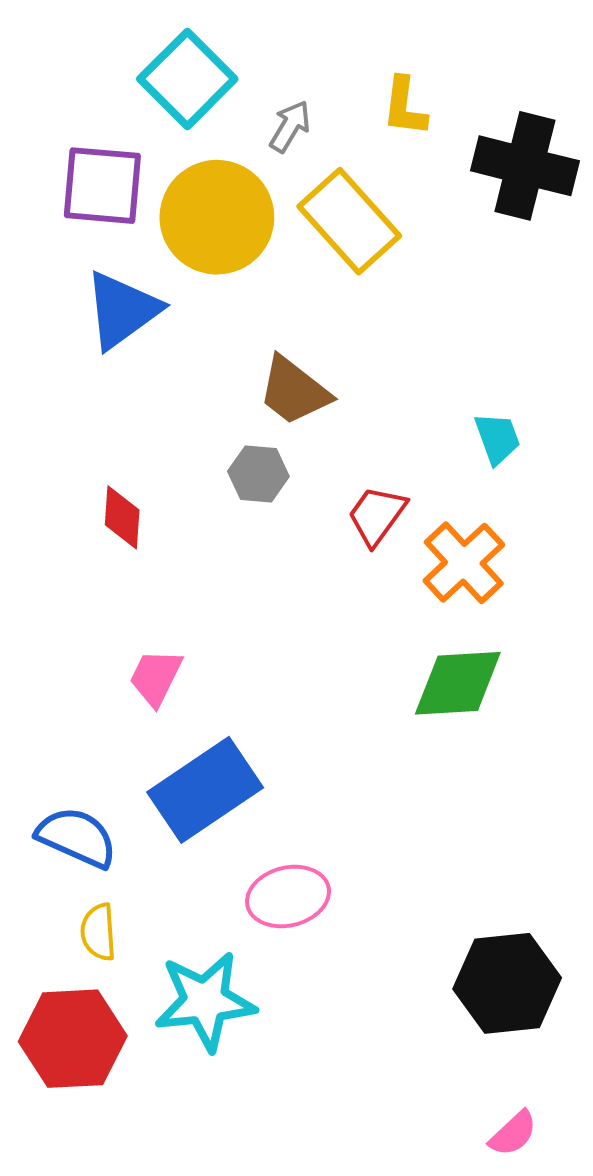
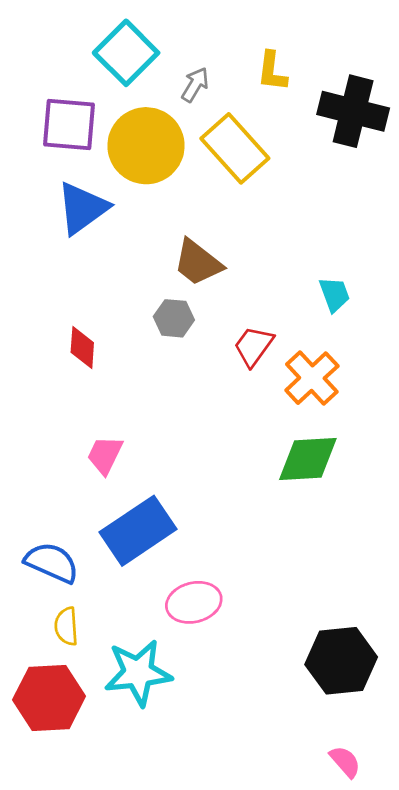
pink semicircle: (513, 1133) -> (345, 762), turned -88

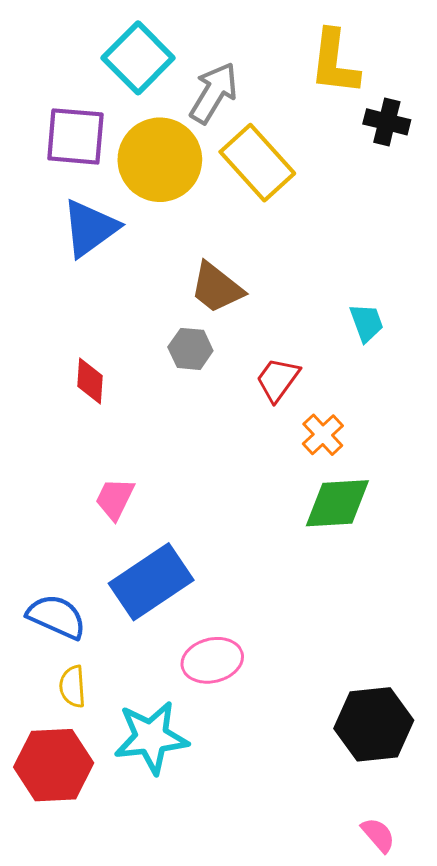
yellow L-shape: (272, 71) -> (334, 62), moved, size x1.5
gray arrow: (195, 85) -> (214, 93), size x1.6
black cross: (353, 111) -> (387, 122), size x0.6
orange cross: (312, 378) -> (323, 435), moved, size x0.7

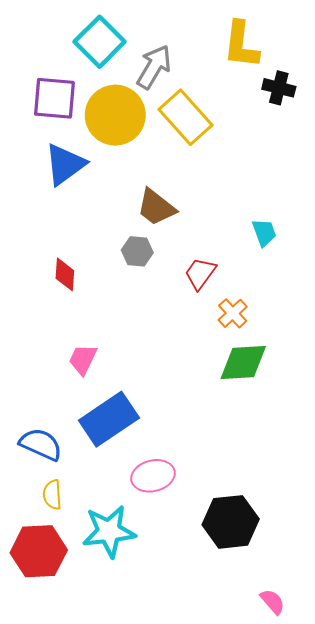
black hexagon: (374, 724) -> (231, 522), moved

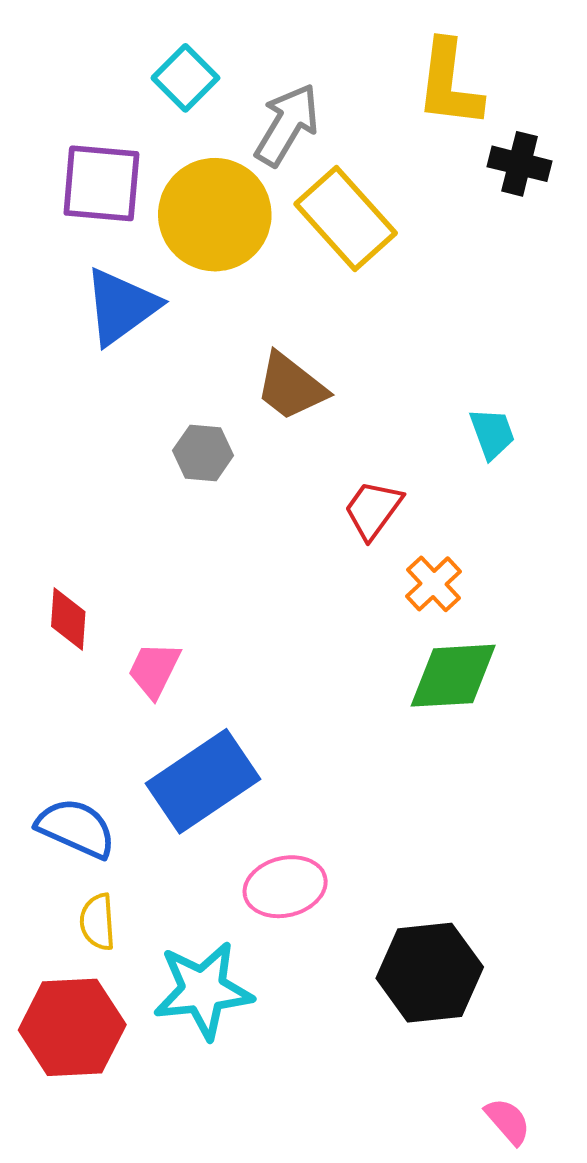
cyan square: (100, 42) -> (185, 78), size x0.7
gray hexagon: (137, 251) -> (203, 453), moved
red diamond: (65, 274) -> (68, 619), moved

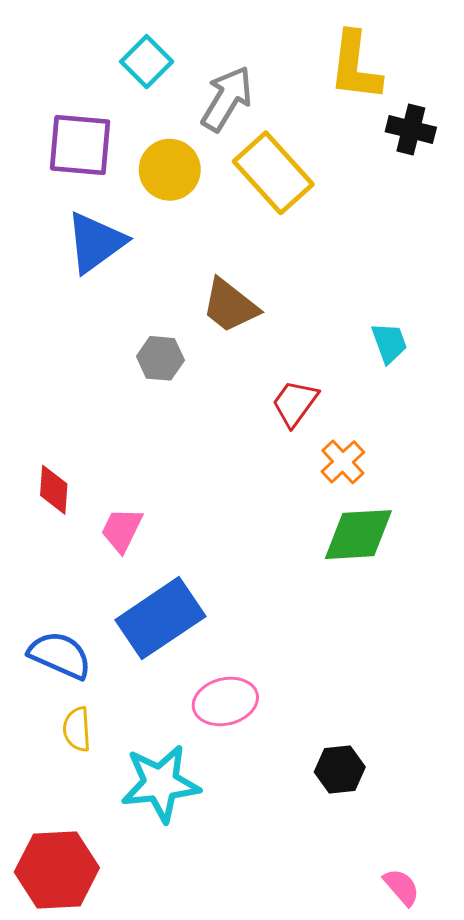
yellow circle: (215, 215) -> (170, 170), size x0.7
black hexagon: (430, 973) -> (340, 770), size x0.6
red hexagon: (72, 1027) -> (57, 870), moved

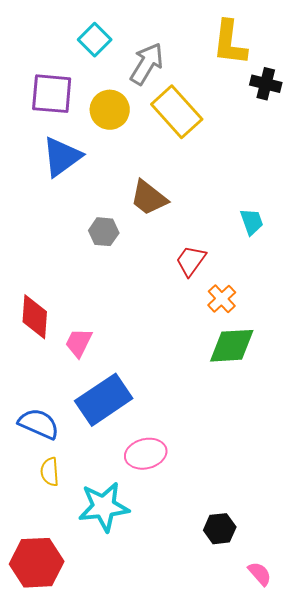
red diamond: (54, 490) -> (35, 317), size x1.4
black hexagon: (340, 770) -> (220, 529), moved

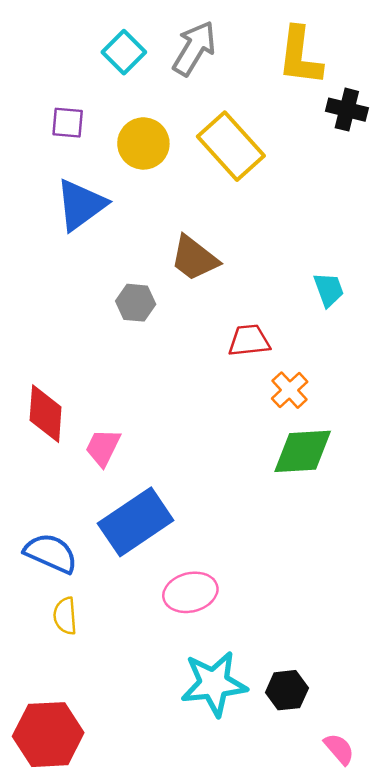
gray arrow: (147, 64) -> (194, 48), moved
purple square: (52, 94) -> (68, 123), size x0.6
red trapezoid: (191, 261) -> (249, 341), turned 48
cyan star: (104, 507) -> (214, 684), moved

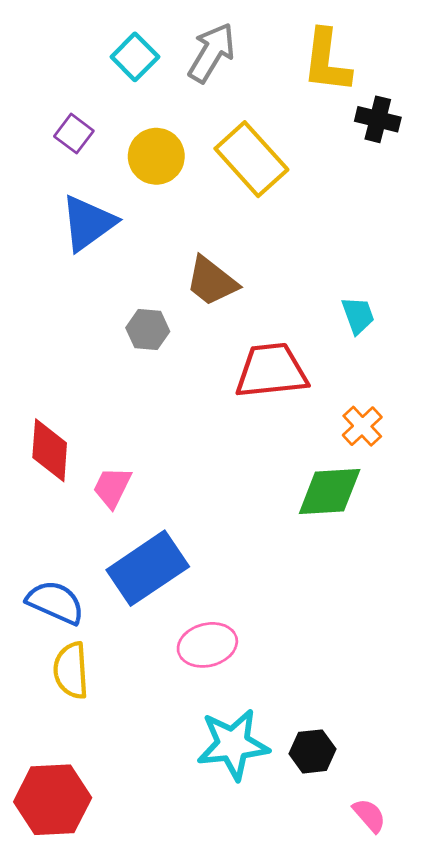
purple square: (68, 123) -> (74, 134), turned 32
red trapezoid: (249, 341) -> (271, 371), size x1.6
orange cross: (290, 390) -> (362, 426), moved
yellow semicircle: (65, 616) -> (71, 670), size x1.4

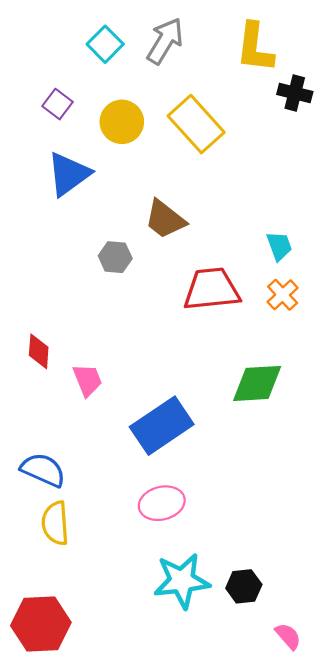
orange cross: (362, 426) -> (283, 295), moved
red diamond: (50, 450) -> (39, 351), size x0.7
pink trapezoid: (112, 487) -> (87, 380), turned 132
blue rectangle: (148, 568) -> (162, 426), moved

